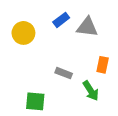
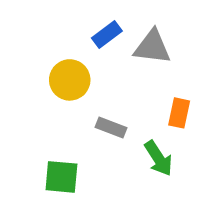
yellow circle: (23, 33) -> (70, 80), moved

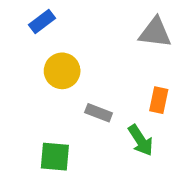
blue rectangle: (107, 35) -> (42, 22), moved
gray triangle: (152, 47) -> (155, 33), moved

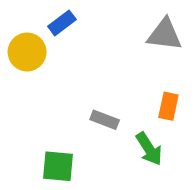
blue rectangle: (42, 22) -> (62, 23), moved
yellow circle: (62, 71) -> (27, 52), moved

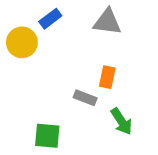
gray triangle: (165, 35) -> (107, 22), moved
orange rectangle: (168, 106) -> (107, 77), moved

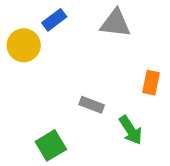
orange rectangle: (107, 77) -> (151, 83), moved
green square: (47, 136) -> (51, 145), turned -36

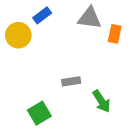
orange rectangle: (151, 83) -> (115, 34), moved
gray rectangle: (92, 105) -> (71, 81), turned -30

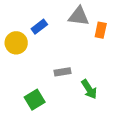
blue rectangle: (42, 15) -> (39, 27), moved
yellow circle: (18, 35) -> (16, 43), moved

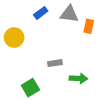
blue rectangle: (39, 27) -> (41, 13), moved
green arrow: (89, 89) -> (78, 78), turned -54

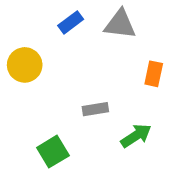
orange rectangle: (89, 26) -> (154, 74), moved
green arrow: (78, 78) -> (136, 136), turned -36

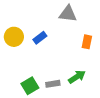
blue rectangle: (71, 22) -> (40, 38), moved
gray rectangle: (95, 109) -> (53, 84), moved

